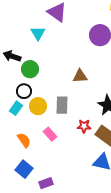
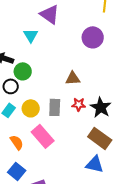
black circle: (24, 91) -> (11, 86), moved
red star: (84, 126) -> (79, 104), moved
pink rectangle: (50, 134) -> (43, 136), size x1.6

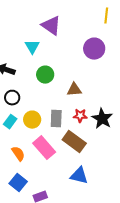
green circle: (23, 71) -> (45, 75), moved
brown rectangle: (100, 138) -> (74, 142), moved
blue triangle: (95, 164) -> (79, 176), moved

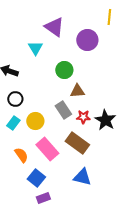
purple circle: (94, 49) -> (87, 40), moved
green circle: (45, 75) -> (64, 70), moved
gray rectangle: (56, 119) -> (63, 110), moved, turned -36
blue square: (18, 183) -> (36, 178), moved

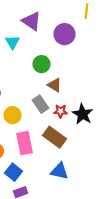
brown triangle: (77, 91) -> (54, 85), turned 35
pink rectangle: (47, 149) -> (24, 143), turned 30

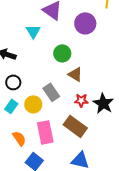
gray rectangle: (40, 104) -> (51, 92), moved

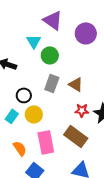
green circle: (62, 53) -> (50, 55), moved
black circle: (13, 82) -> (24, 95), moved
gray rectangle: (51, 92) -> (52, 83), moved, turned 54

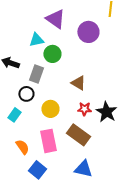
cyan triangle: (34, 41) -> (36, 40), turned 49
gray rectangle: (52, 83) -> (36, 74), moved
yellow circle: (34, 114) -> (50, 109), moved

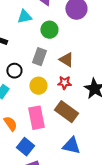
green circle: (52, 54) -> (49, 30), moved
gray rectangle: (36, 74) -> (39, 57), moved
red star: (84, 109) -> (64, 83), moved

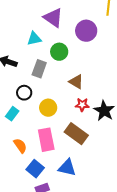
gray rectangle: (39, 57) -> (39, 69), moved
red star: (64, 83) -> (82, 105), moved
blue triangle: (71, 146) -> (67, 168), moved

